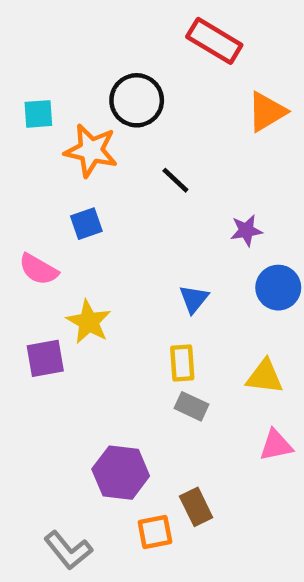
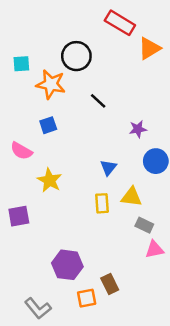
orange triangle: (267, 112) -> (149, 48), moved
purple square: (45, 358) -> (19, 216), moved
yellow triangle: (265, 377) -> (131, 197), moved
gray rectangle: (191, 406) -> (144, 225), moved

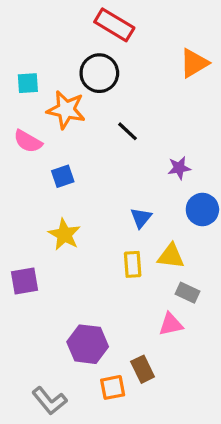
red rectangle: (120, 23) -> (114, 25), moved
blue square: (48, 125) -> (63, 176), moved
pink semicircle: (21, 151) -> (28, 141), moved
pink triangle: (155, 249) -> (171, 324), moved

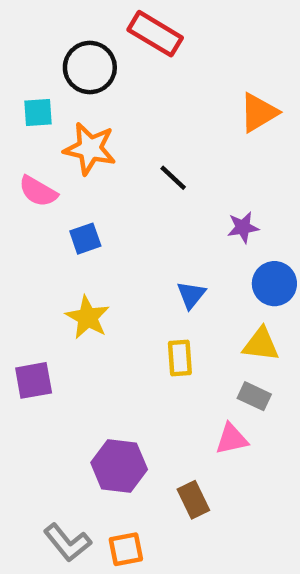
orange triangle: (194, 63) -> (259, 113), moved
black circle: (99, 73) -> (90, 67), moved
yellow triangle: (171, 256) -> (261, 344), moved
orange square: (113, 387) -> (126, 549), moved

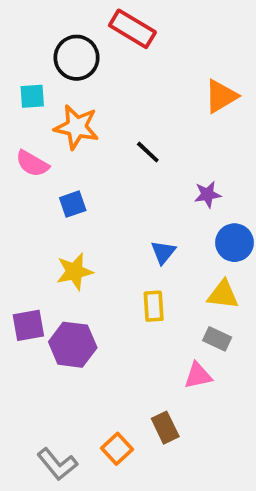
yellow star: (88, 317) -> (75, 272), turned 30
purple hexagon: (119, 466) -> (73, 345), moved
orange square: (126, 549) -> (117, 449), moved, turned -32

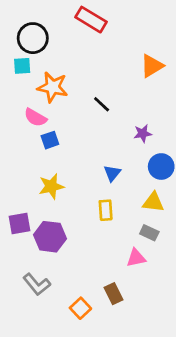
black circle: (77, 58) -> (33, 38), moved
pink semicircle: (32, 164) -> (35, 118), moved
gray L-shape: (57, 464) -> (37, 284), moved

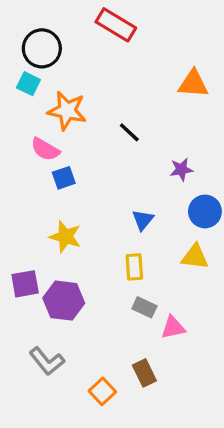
cyan square: (22, 66) -> (28, 84), turned 30
orange triangle: (152, 66) -> (193, 84), turned 35
yellow star: (51, 186) -> (65, 237), turned 30
gray rectangle: (149, 233) -> (144, 307), moved

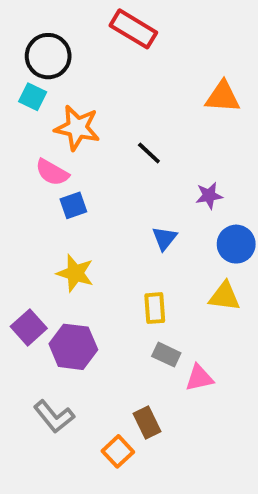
blue triangle: (143, 220) -> (164, 238), moved
purple square: (25, 284) -> (29, 327), turned -32
brown rectangle: (144, 373) -> (147, 422), moved

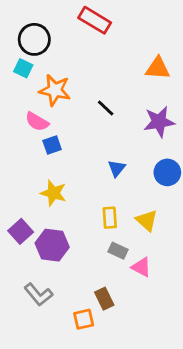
purple star: (209, 196) -> (159, 122), moved, size x1.6
yellow triangle: (225, 296) -> (147, 220), moved, turned 35
pink triangle: (199, 378) -> (141, 267), turned 40
orange square: (118, 451) -> (84, 319), turned 30

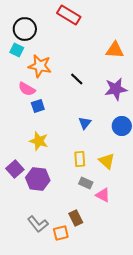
gray L-shape: (38, 295) -> (38, 224), moved

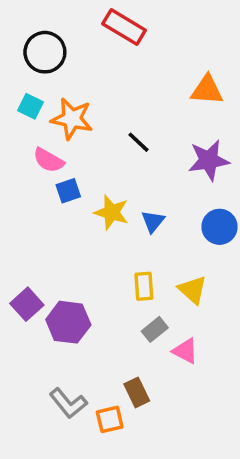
cyan square: (17, 50) -> (30, 106), moved
yellow star: (39, 141) -> (112, 212), moved
gray rectangle: (86, 183) -> (155, 329), turned -64

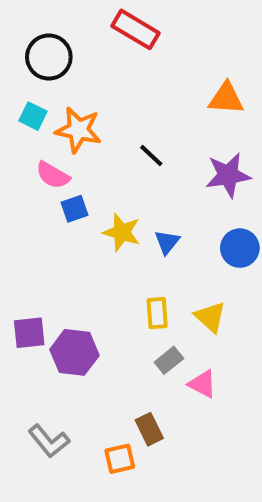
purple square: (27, 304) -> (29, 333), turned 36
gray L-shape: (68, 403) -> (49, 441), moved

